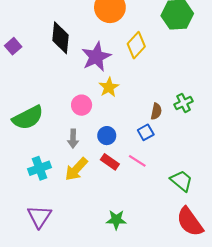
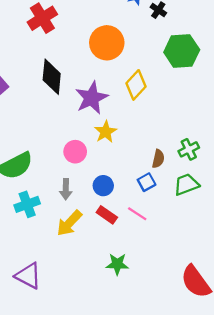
cyan cross: (39, 168) -> (27, 204), moved
green trapezoid: (181, 181) -> (186, 184), moved, turned -60
purple triangle: (39, 217) -> (28, 276), turned -35
green star: (116, 220) -> (117, 264), moved

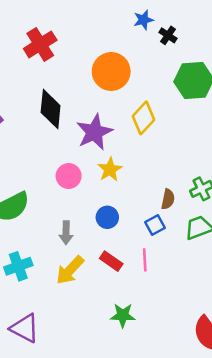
pink circle: (75, 152) -> (69, 176), moved
blue circle: (103, 186) -> (107, 217), moved
cyan cross: (27, 204) -> (18, 266), moved
pink line: (137, 214) -> (145, 260), turned 54

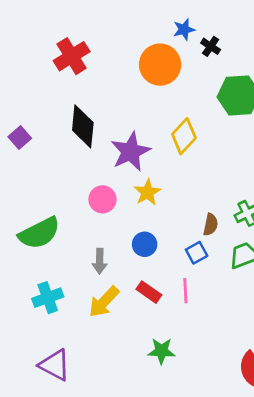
orange circle: (111, 71) -> (160, 65), moved

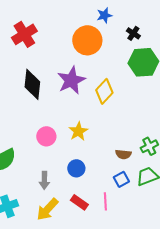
black cross: (211, 46) -> (133, 33), moved
purple star: (131, 152) -> (71, 80), moved
brown semicircle: (211, 225) -> (123, 154), turned 84
blue square: (197, 253) -> (121, 179), moved

